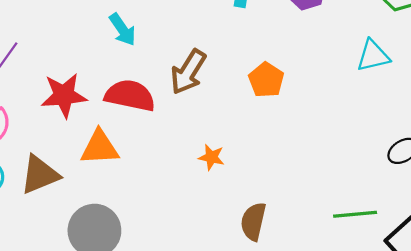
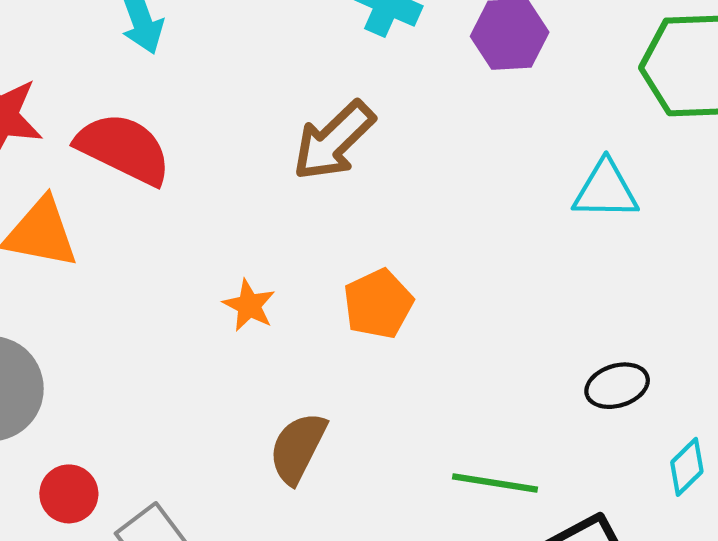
brown arrow: (188, 72) -> (334, 141), moved
orange pentagon: (266, 80) -> (378, 304), moved

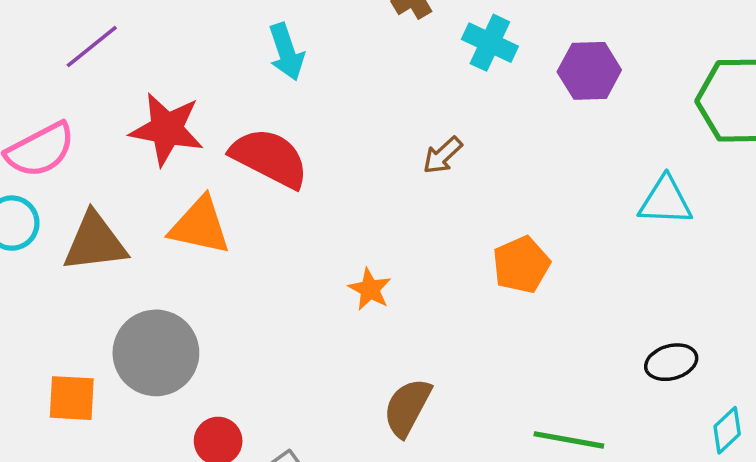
brown arrow: (334, 141) -> (443, 155), size x0.6
orange pentagon: (378, 304) -> (521, 265), moved

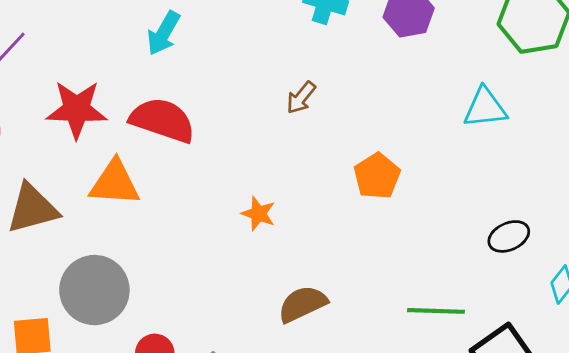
cyan arrow: (286, 52) -> (163, 33), turned 57
brown semicircle: (407, 407) -> (302, 304), turned 45

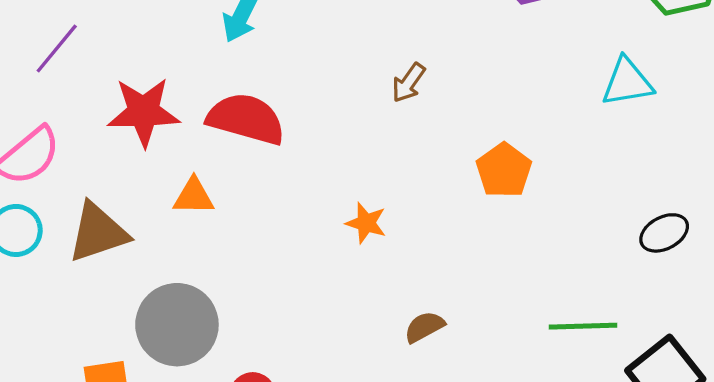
orange triangle: (115, 183) -> (194, 196), size x0.7
brown semicircle: (302, 304) -> (424, 327), size x0.7

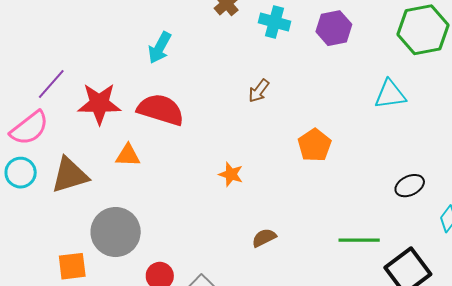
purple line: (57, 49) -> (51, 84), moved

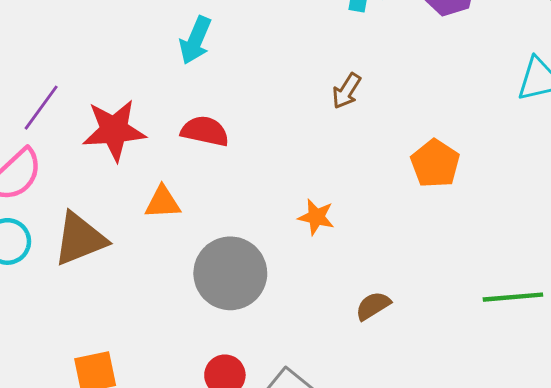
red semicircle: (161, 110) -> (205, 131), size x0.7
gray circle: (116, 232) -> (230, 273), moved

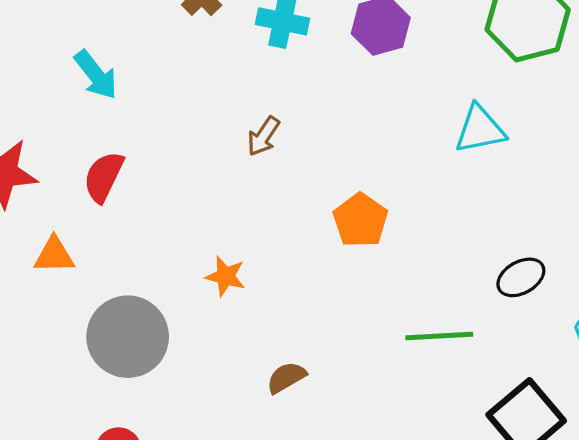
cyan arrow: (195, 40) -> (96, 75), turned -63
red semicircle: (205, 131) -> (104, 177), turned -78
green line: (513, 297) -> (439, 336), moved

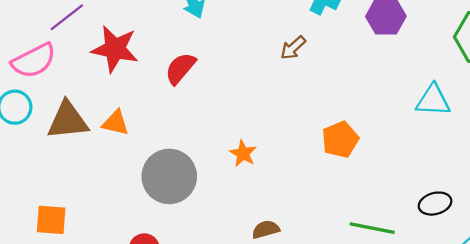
brown arrow: (263, 136) -> (293, 48), moved
orange triangle: (54, 255) -> (115, 123), moved

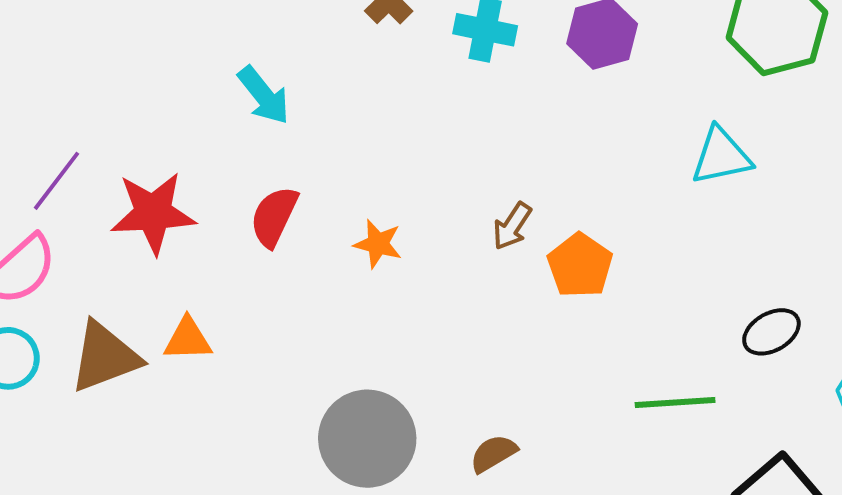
brown arrow: (293, 48) -> (512, 226), moved
orange star: (243, 153) -> (378, 244), moved
gray circle: (169, 176) -> (367, 439), moved

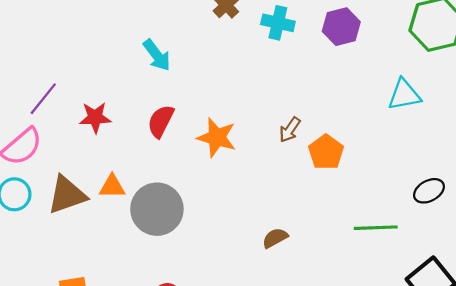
red star: (153, 213) -> (95, 117), size x0.7
orange star: (378, 244) -> (217, 137), size x1.5
gray circle: (367, 439) -> (157, 209), moved
brown semicircle: (493, 453) -> (275, 238), moved

